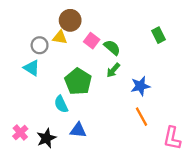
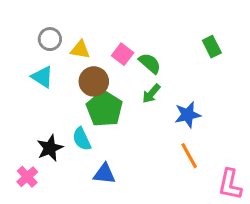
brown circle: (70, 20) -> (94, 81), moved
gray circle: (40, 45) -> (50, 39), moved
cyan triangle: (32, 68) -> (42, 77), moved
black star: (46, 138) -> (50, 148), moved

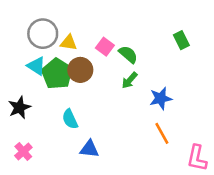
gray circle: (50, 39) -> (43, 34), size x1.5
green pentagon: (104, 109) -> (57, 74), moved
black star: (50, 148) -> (19, 107), moved

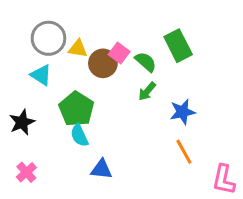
green rectangle: (181, 40) -> (178, 46), moved, size x1.5
brown circle: (80, 70) -> (103, 63), moved
green pentagon: (57, 74) -> (76, 109), moved

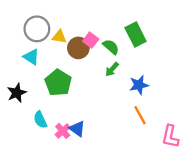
cyan semicircle: (79, 135) -> (40, 120), moved
blue triangle: (101, 169) -> (77, 129), turned 30
pink cross: (26, 172) -> (63, 131), moved

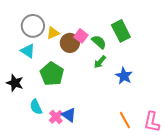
yellow triangle: (59, 37) -> (53, 33), turned -32
blue star: (139, 85) -> (124, 76), turned -30
black star: (17, 93) -> (15, 83), turned -30
orange line: (140, 115) -> (125, 120), moved

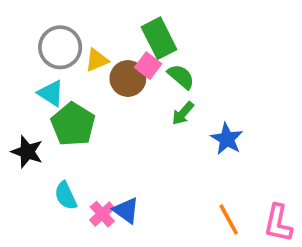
green rectangle: (121, 31) -> (159, 38), moved
green pentagon: (52, 74) -> (73, 124), moved

